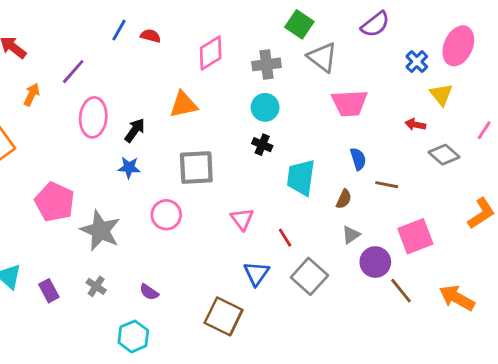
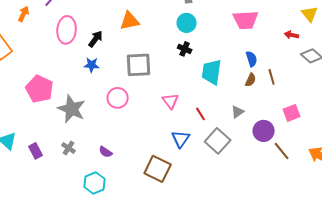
brown line: (387, 185) -> (272, 77), turned 63
brown semicircle: (344, 199) -> (251, 80), moved
gray triangle: (351, 235) -> (238, 112), moved
pink square: (415, 236) -> (292, 113), size x0.7

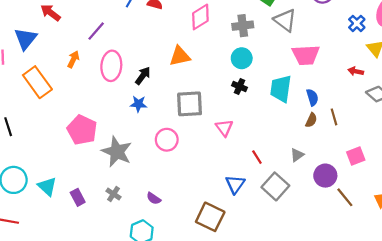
orange arrow: (24, 14) -> (73, 59), moved
cyan trapezoid: (212, 72) -> (281, 89), moved
pink triangle: (171, 101) -> (224, 128), moved

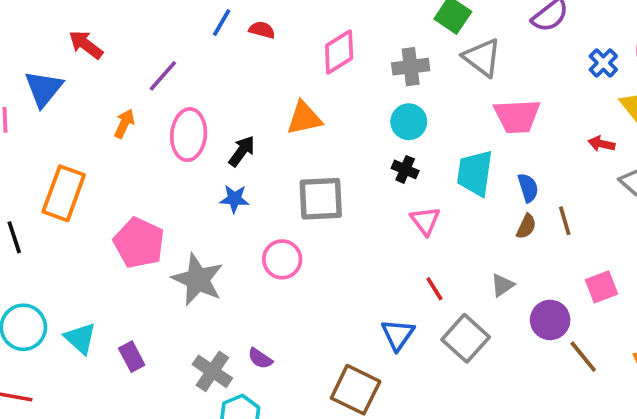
orange rectangle: (37, 82) -> (64, 193), moved, turned 56
pink triangle: (224, 128) -> (425, 221), moved
gray cross: (114, 194) -> (212, 371), moved, size x1.5

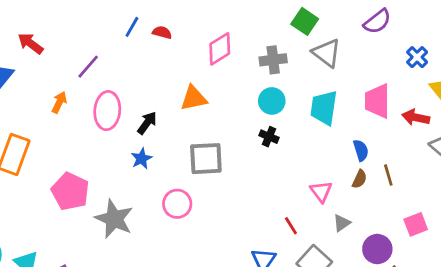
pink trapezoid: (517, 116) -> (377, 101), moved, turned 93
red arrow: (601, 144) -> (416, 117), size x1.4
cyan trapezoid: (475, 173) -> (324, 108), moved
blue star: (234, 199) -> (142, 159), turned -30
pink triangle: (425, 221) -> (321, 191), moved

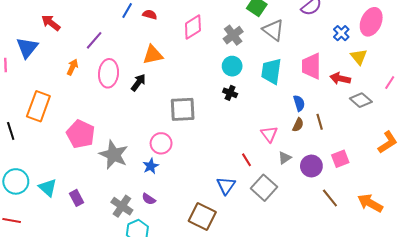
gray cross: (273, 60) -> (233, 35), turned -30
orange triangle: (194, 98) -> (153, 55), moved
blue star: (142, 159) -> (151, 166), moved
purple circle: (377, 249) -> (311, 166), moved

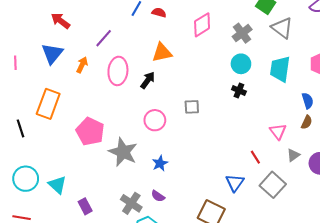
blue triangle: (27, 48) -> (52, 54), moved
gray square: (183, 109) -> (192, 107), size x0.6
pink circle: (161, 143) -> (155, 120), moved
purple rectangle: (77, 198) -> (85, 206), moved

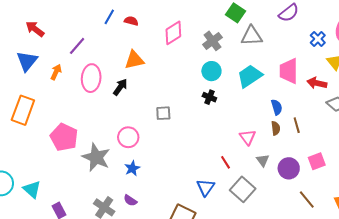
gray triangle: (282, 28) -> (252, 36), turned -40
cyan trapezoid: (280, 69) -> (250, 76), turned 48
pink circle: (155, 120) -> (128, 137), moved
brown semicircle: (307, 122) -> (276, 128), turned -32
gray triangle: (293, 155) -> (263, 160), turned -32

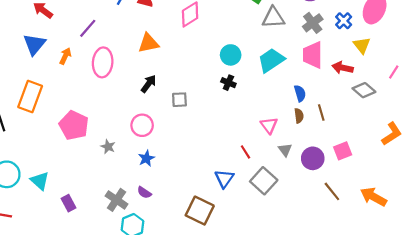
gray cross: (212, 41) -> (313, 23), moved
black arrow: (120, 87) -> (149, 84), moved
gray star: (96, 157) -> (108, 147), size x0.5

